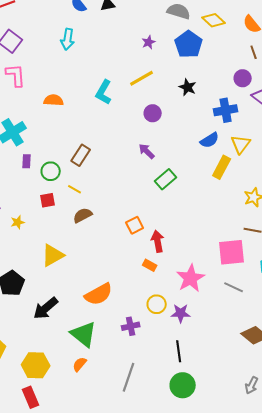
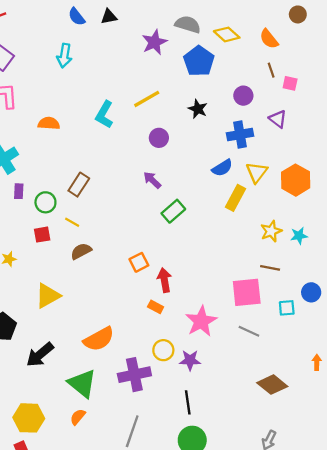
purple star: (149, 42) -> (154, 42), moved, size x1.6
purple circle: (243, 78) -> (243, 96), moved
purple cross: (131, 326) -> (134, 375), size x1.6

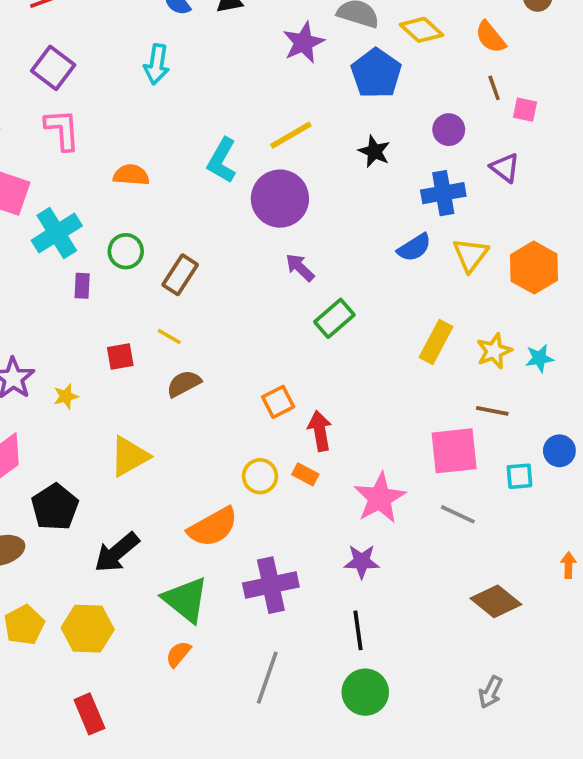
purple circle: (159, 138) -> (280, 199), moved, size x1.8
yellow rectangle: (236, 198) -> (436, 342), moved
green circle: (45, 202) -> (126, 251), moved
yellow circle: (163, 350) -> (260, 476), moved
yellow hexagon: (29, 418) -> (88, 629), moved

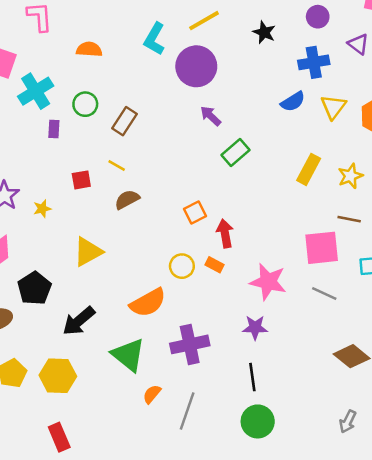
pink star: (380, 498) -> (268, 282), turned -30
orange semicircle: (178, 654) -> (152, 394), moved

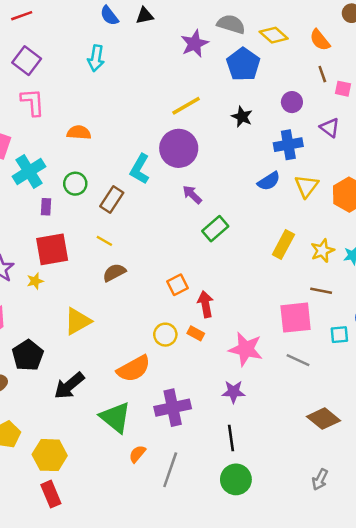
cyan L-shape: (154, 39) -> (140, 169), moved
red square: (81, 180) -> (52, 249), moved, size x1.8
yellow hexagon: (58, 376) -> (50, 455), moved

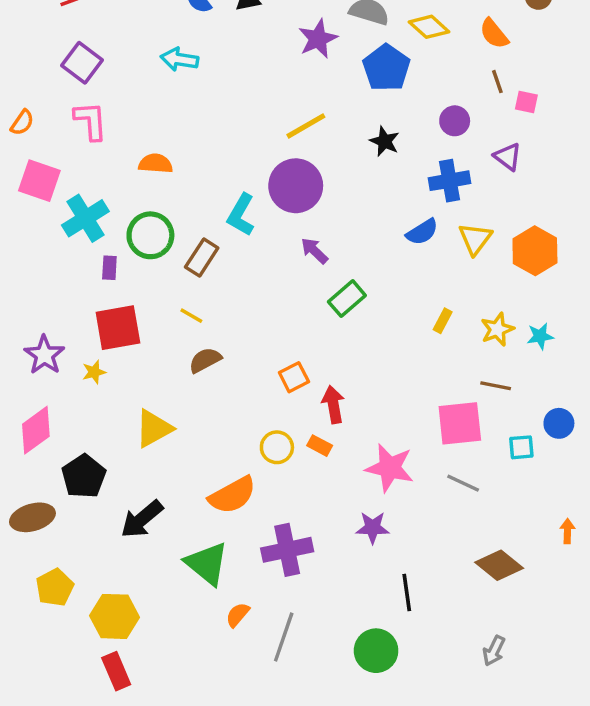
cyan arrow: (96, 58) -> (179, 59), turned 90
green circle: (75, 184) -> (150, 235), size x1.4
yellow rectangle: (283, 244) -> (443, 321), size x0.6
black line: (231, 438) -> (407, 593), moved

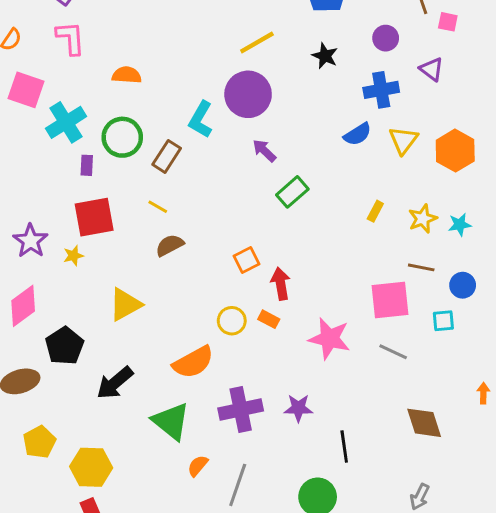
blue circle: (559, 423) -> (463, 285), moved
purple star: (373, 528) -> (298, 408), moved
brown diamond: (499, 565) -> (424, 423), turned 33

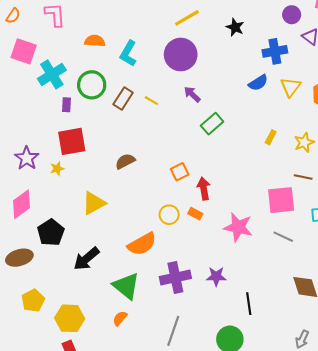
purple circle: (386, 38) -> (292, 15), moved
cyan L-shape: (201, 119) -> (128, 53), moved
yellow line: (158, 207) -> (151, 101), moved
orange semicircle: (198, 466) -> (120, 318), moved

